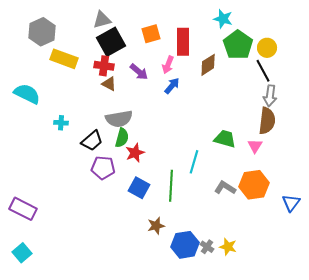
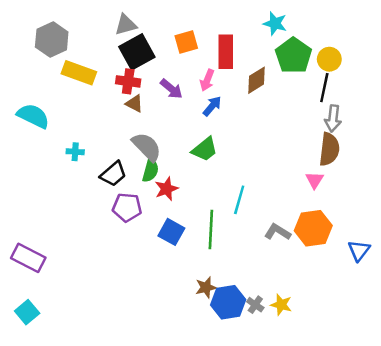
black line: (263, 71) -> (324, 88), turned 40
gray semicircle: (119, 119) -> (147, 147), turned -124
green trapezoid: (225, 139) -> (205, 149), moved, turned 125
brown star: (156, 226) -> (206, 287), moved

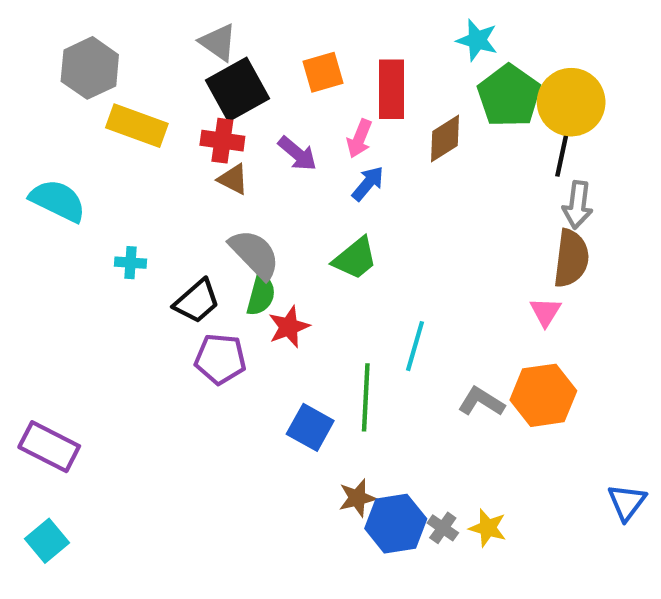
gray triangle: (126, 25) -> (218, 42), turned 50
yellow circle: (329, 59) -> (571, 102), size x1.6
blue square: (171, 232) -> (310, 427), moved
blue triangle: (359, 250) -> (627, 502), moved

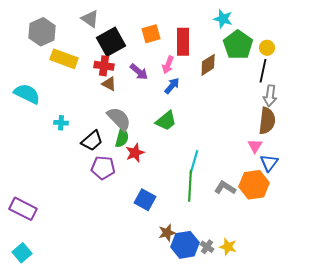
gray triangle: (218, 42) -> (90, 19), moved
yellow circle: (571, 102) -> (267, 48), size x0.5
green line: (366, 397) -> (190, 186), moved
blue triangle: (627, 502) -> (269, 163), moved

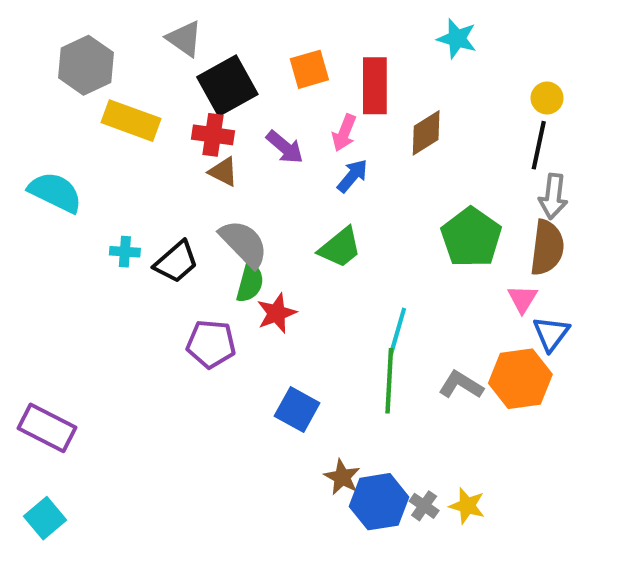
green pentagon: (238, 45) -> (471, 237), moved
black trapezoid: (92, 141) -> (176, 262), moved
brown star: (167, 233) -> (342, 477), turned -30

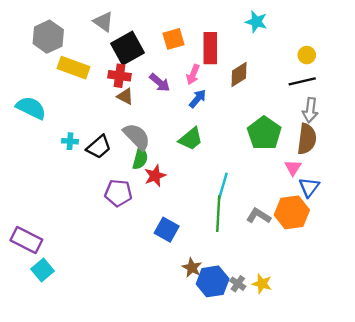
black line: (539, 145) -> (302, 81), turned 65
cyan square: (45, 518) -> (42, 270), moved

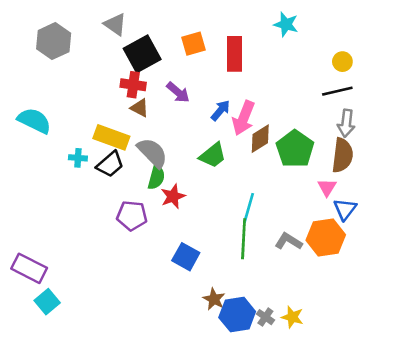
yellow rectangle: (73, 68) -> (111, 137), moved
pink arrow: (193, 75) -> (244, 118), moved, size x1.5
brown diamond: (239, 75) -> (260, 139), moved

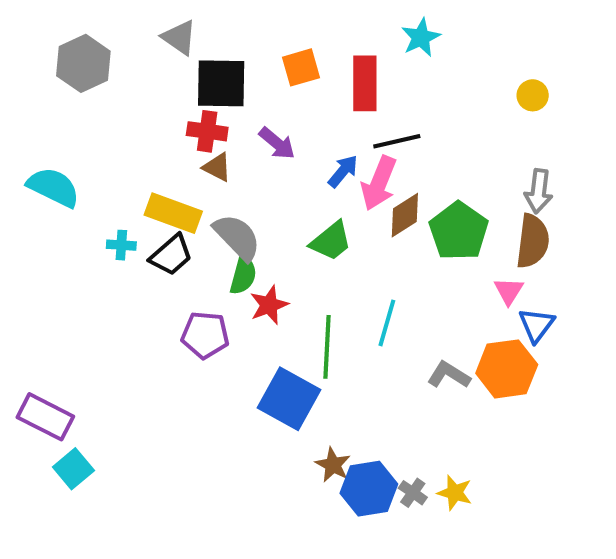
cyan star: (286, 24) -> (421, 37), moved, turned 30
black square: (142, 54) -> (221, 83), turned 30
black line: (337, 91) -> (397, 141), moved
green line: (244, 239) -> (327, 347), moved
blue square: (186, 257) -> (289, 399), size x1.4

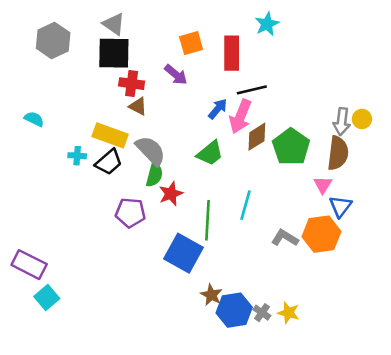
black square: (221, 83) -> (114, 53), moved
yellow circle: (533, 95) -> (362, 119), moved
purple arrow: (277, 143) -> (176, 75), moved
cyan semicircle: (53, 187) -> (34, 119), size x0.6

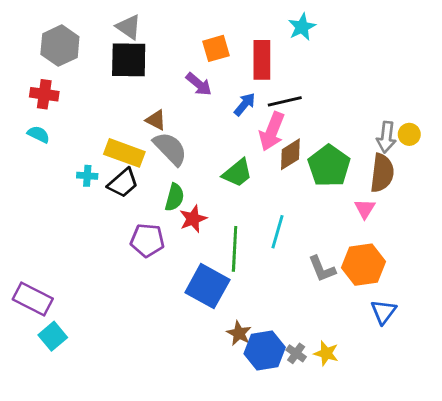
red cross: (132, 84) -> (44, 94), moved
blue arrow: (218, 109) -> (245, 104), moved
gray semicircle: (151, 151) -> (170, 149), moved
blue triangle: (340, 206) -> (383, 312), moved
gray L-shape: (285, 238) -> (322, 269), turned -144

